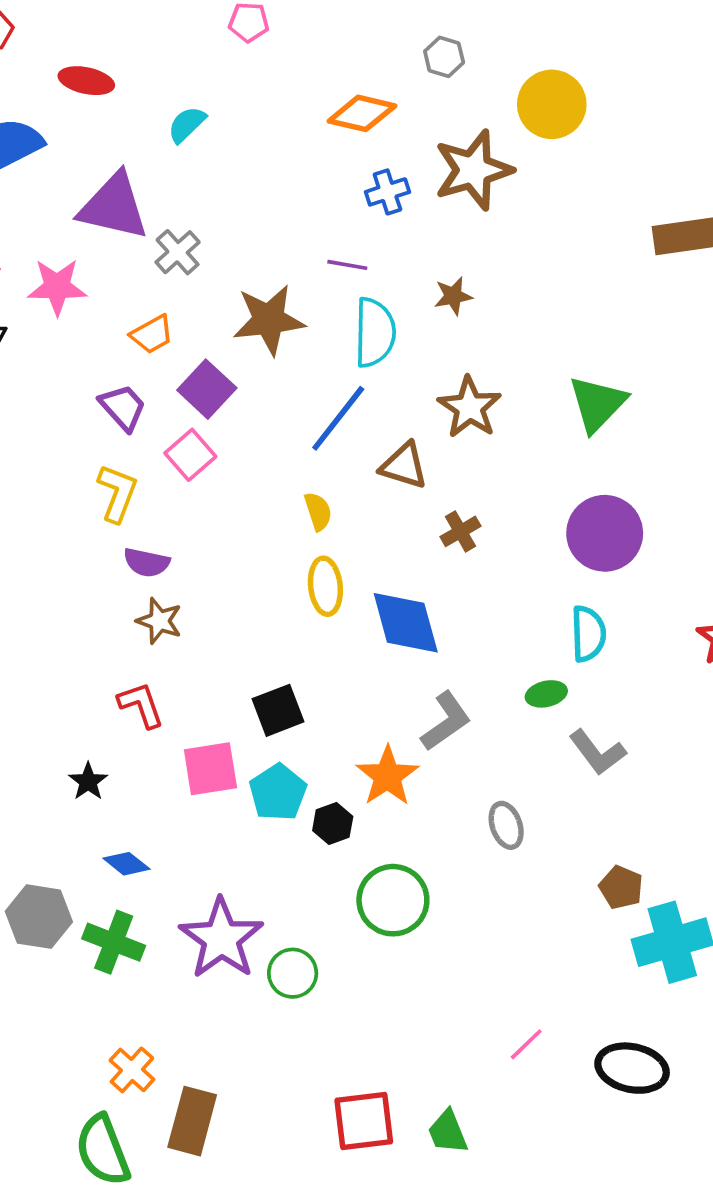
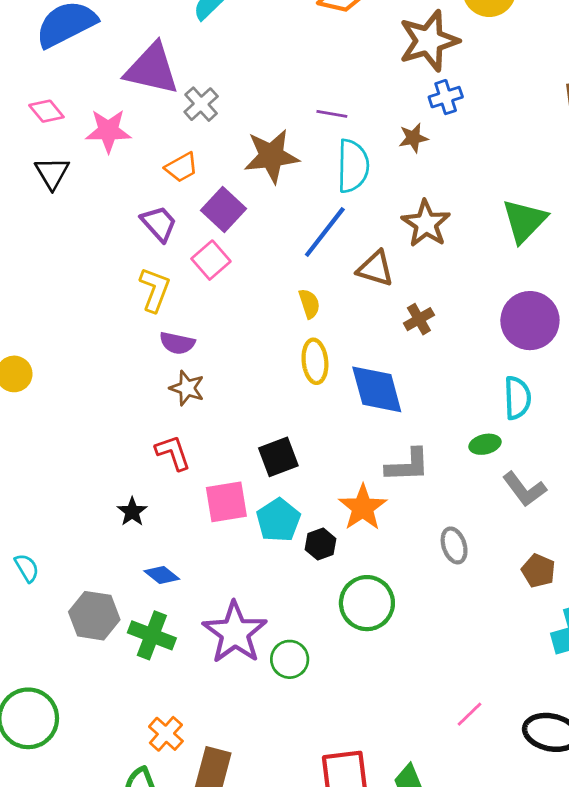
blue cross: (387, 192) -> (446, 97), moved
gray L-shape: (446, 721) -> (408, 465), turned 33
brown pentagon: (621, 887) -> (538, 571), moved

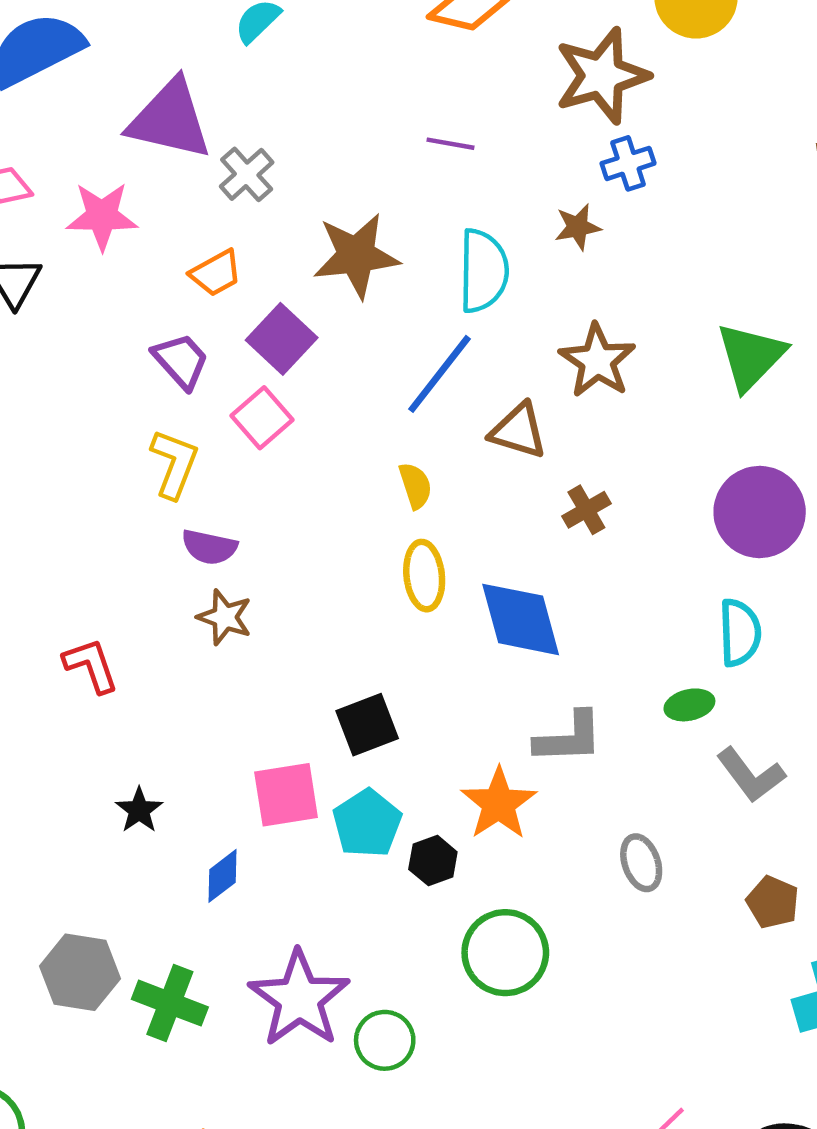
purple line: (332, 114) -> (450, 144), moved
red L-shape: (173, 453) -> (91, 665), moved
blue diamond: (162, 575) -> (222, 876), moved, turned -76

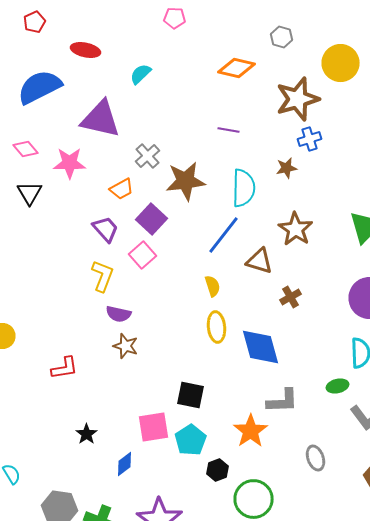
gray cross: (247, 174) -> (148, 156), moved
red L-shape: (91, 665) -> (64, 368), turned 100
black square: (367, 725) -> (190, 395), turned 32
black hexagon: (433, 861) -> (218, 470), moved

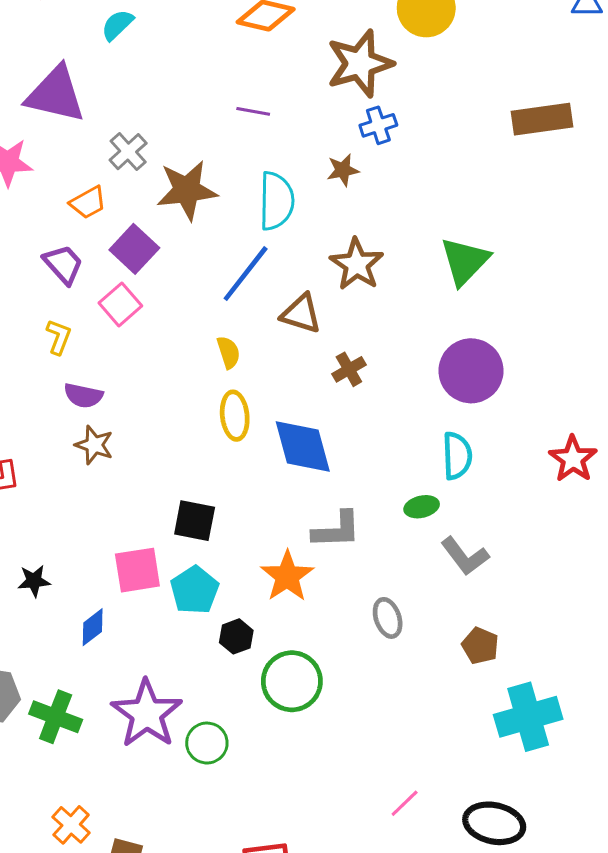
yellow L-shape: (102, 276) -> (59, 337), size x0.7
black star: (86, 434) -> (34, 581), turned 30

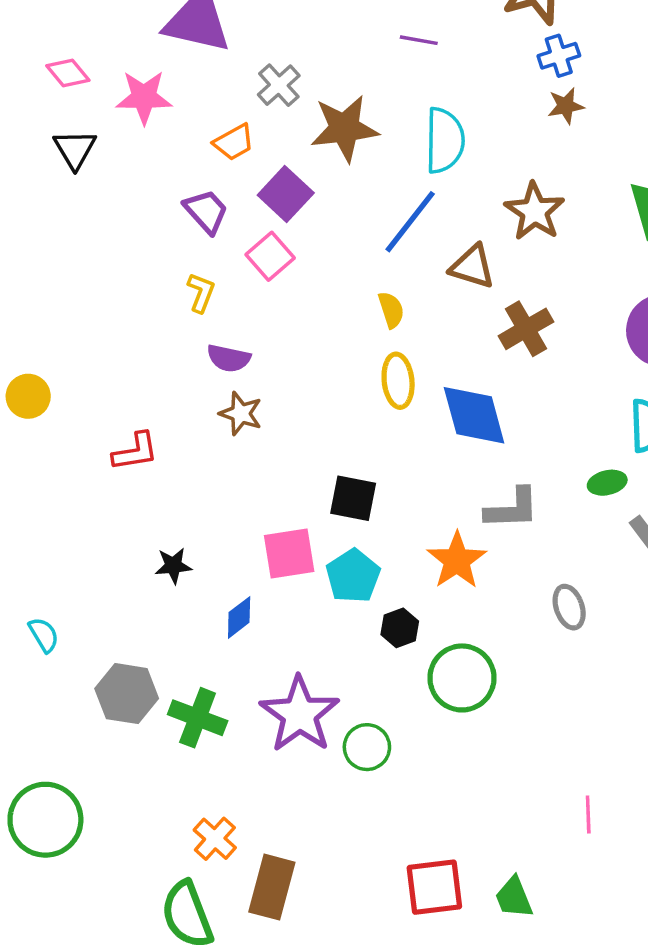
brown star: (343, 170) -> (566, 106), moved
brown cross: (349, 369) -> (526, 329), size x1.4
pink line: (405, 803) -> (588, 815), turned -48

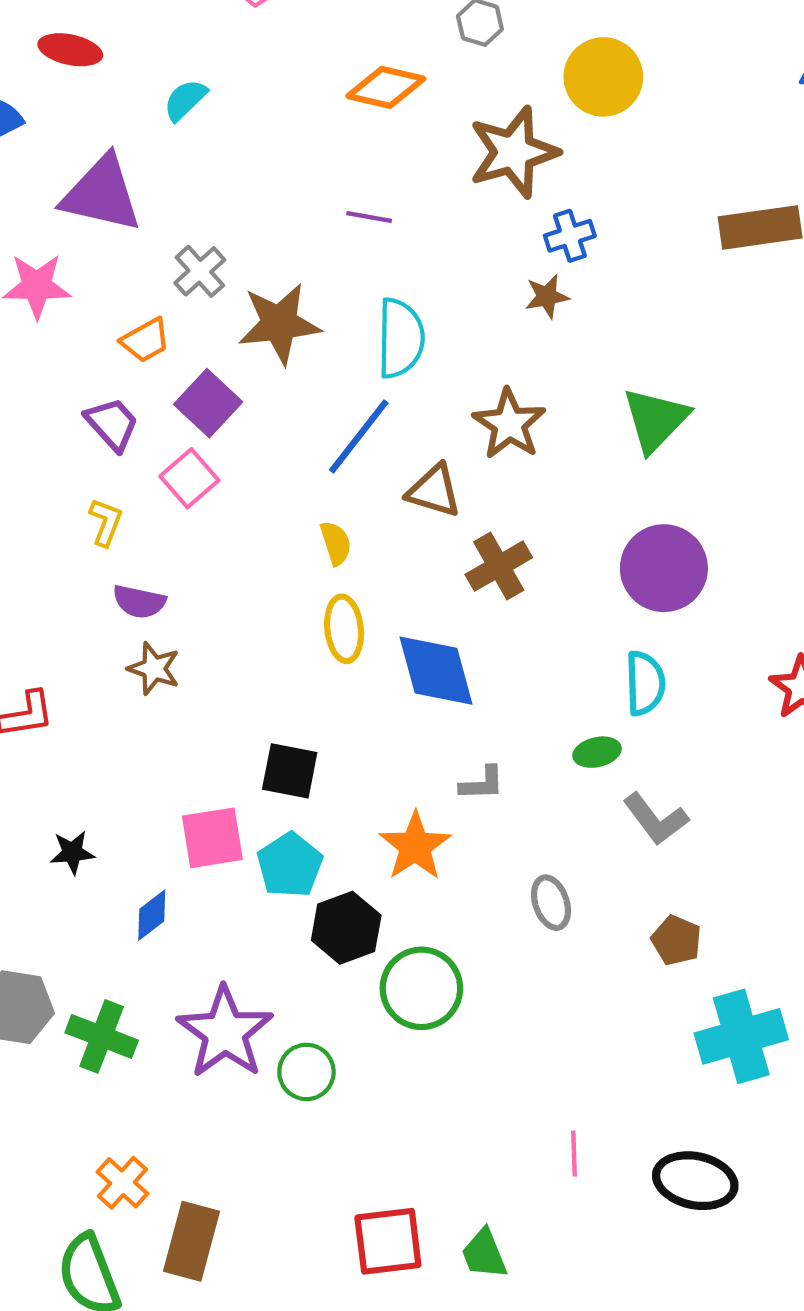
blue cross: (559, 56) -> (570, 236), moved
gray L-shape: (512, 509) -> (482, 783), size x0.7
black hexagon: (400, 628) -> (346, 928), size x1.5

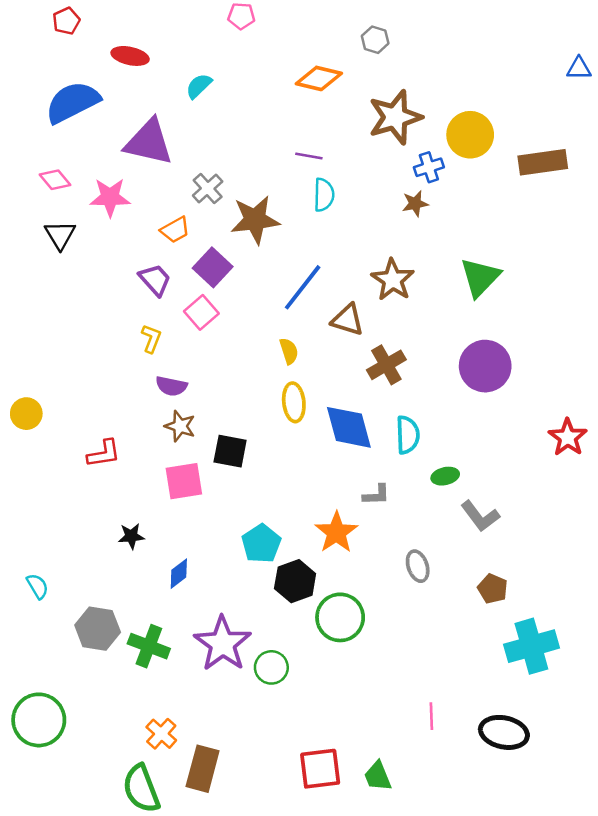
yellow circle: (603, 77) -> (470, 135), moved
cyan semicircle: (401, 338) -> (324, 195), moved, size x0.7
cyan semicircle: (645, 683) -> (408, 435), moved
black square: (290, 771) -> (230, 451), moved
pink square: (212, 838) -> (184, 481), moved

